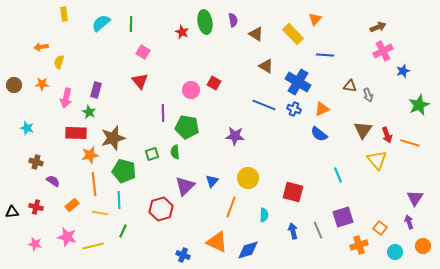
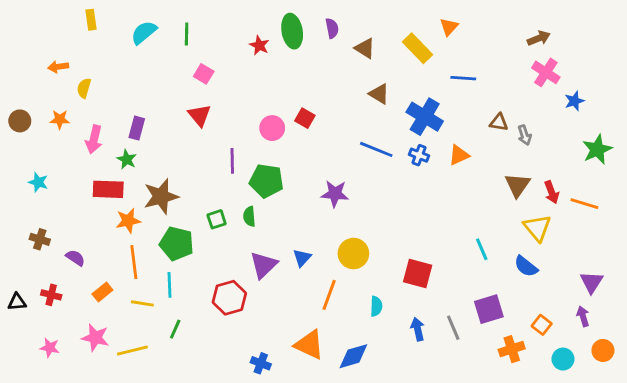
pink cross: (383, 51) -> (546, 72), turned -30
blue semicircle: (319, 134) -> (526, 266), moved
brown cross: (36, 162) -> (40, 239), moved

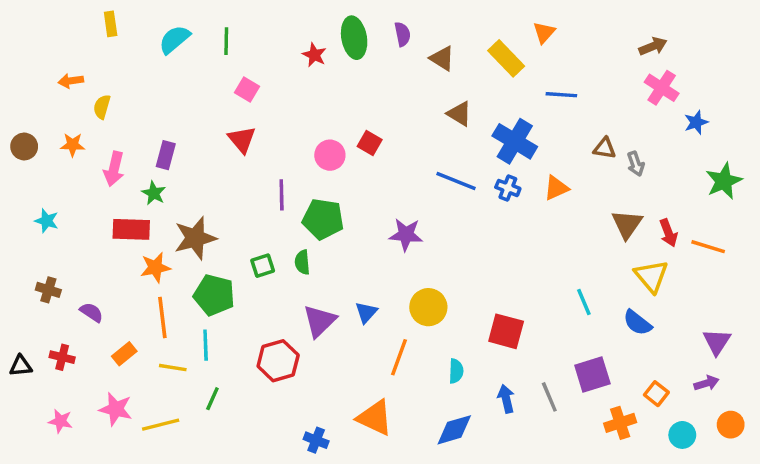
purple arrow: (583, 316) -> (706, 383), turned 90
blue diamond: (353, 356) -> (454, 430), moved

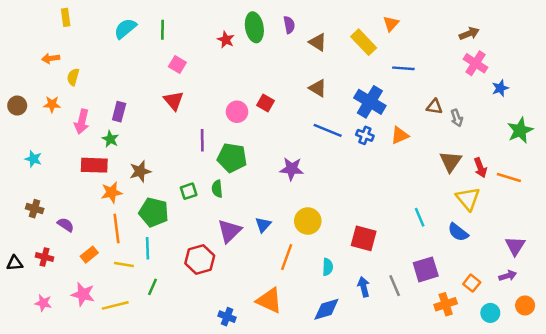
yellow rectangle: (111, 24) -> (66, 17), moved
brown triangle: (459, 114) -> (318, 88), moved
brown star: (195, 238) -> (140, 171), size x0.7

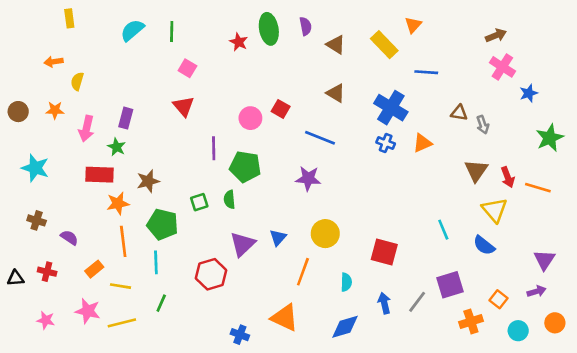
blue line: (328, 130) -> (320, 138), moved
cyan star: (33, 159) -> (35, 168), size x1.5
yellow line: (124, 264) -> (121, 286), moved
gray line: (395, 286) -> (417, 302), turned 60

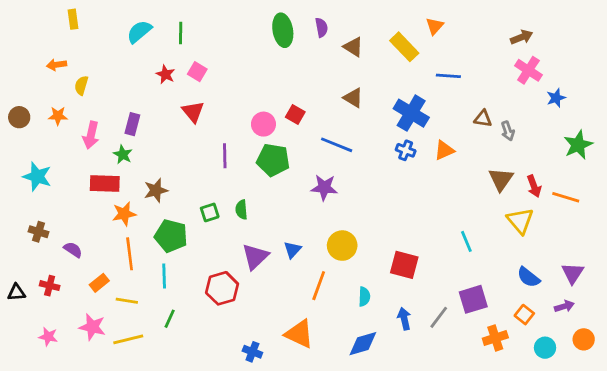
red star: (239, 42) -> (165, 74), moved
green pentagon: (245, 167) -> (273, 160), moved
blue semicircle: (484, 245) -> (528, 277), moved

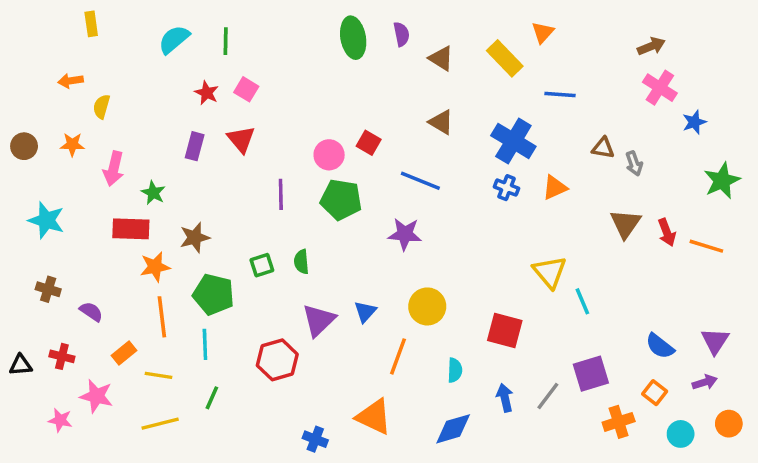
purple rectangle: (132, 124) -> (195, 146), moved
yellow triangle: (520, 221) -> (550, 272), moved
pink star: (92, 327) -> (96, 396), moved

